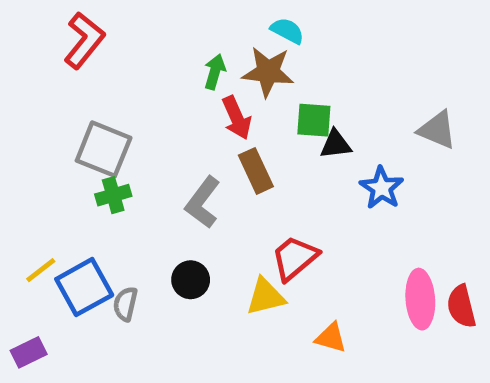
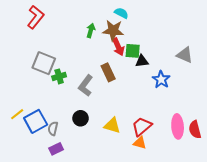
red arrow: (237, 118) -> (118, 47), moved
green cross: (113, 195) -> (59, 76), moved
red trapezoid: (295, 258) -> (142, 126), moved
yellow triangle: (266, 297) -> (112, 125), turned 30
purple rectangle: (29, 352) -> (56, 149), moved

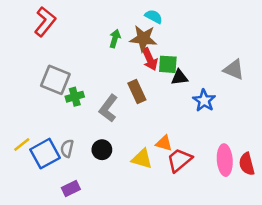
gray semicircle: (53, 128) -> (67, 148), moved
orange triangle: (140, 143) -> (164, 143), moved

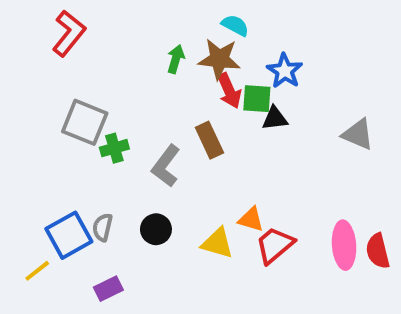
gray triangle: (234, 70) -> (358, 134), moved
blue star: (204, 101) -> (285, 71), moved
yellow line: (22, 145) -> (37, 271), moved

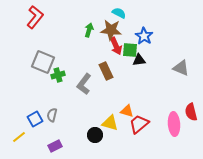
black circle: (156, 229) -> (95, 135), moved
blue square: (69, 235) -> (35, 119), size x0.7
red semicircle: (378, 251) -> (191, 112), moved

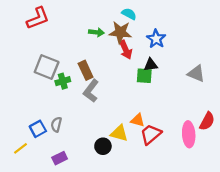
red L-shape: (35, 17) -> (38, 18), turned 30
green arrow: (89, 30) -> (96, 32), turned 80
green square: (130, 50) -> (144, 76), moved
brown rectangle: (106, 71) -> (86, 70), moved
red semicircle: (191, 112) -> (207, 121), turned -138

